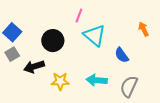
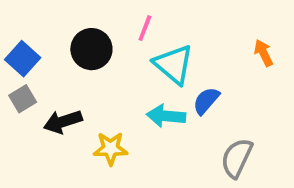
black circle: (53, 41) -> (91, 49), moved
blue semicircle: (122, 55) -> (206, 101), moved, turned 77
cyan arrow: (97, 80) -> (166, 116), moved

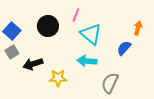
orange arrow: (263, 53) -> (138, 28), turned 40
blue semicircle: (206, 101) -> (124, 48), moved
gray semicircle: (237, 158) -> (110, 83), moved

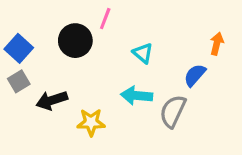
pink line: (76, 15) -> (105, 19), moved
cyan triangle: (91, 34) -> (143, 53), size x0.6
gray semicircle: (110, 83) -> (173, 111), moved

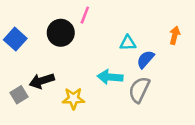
cyan triangle: (143, 53) -> (128, 43), moved, turned -42
blue semicircle: (195, 75) -> (146, 59), moved
gray square: (19, 81) -> (19, 95), moved

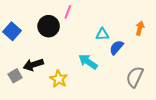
cyan arrow: (110, 77) -> (88, 62), turned 30
gray semicircle: (139, 90) -> (135, 77), moved
yellow star: (73, 99) -> (59, 79), turned 30

